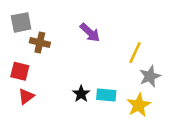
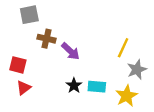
gray square: (21, 22) -> (29, 15), moved
purple arrow: (90, 32) -> (70, 51), moved
brown cross: (40, 43) -> (46, 39), moved

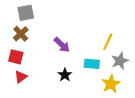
brown cross: (46, 39) -> (21, 34), moved, turned 35
cyan rectangle: (97, 87) -> (92, 64), moved

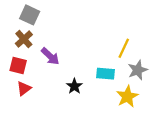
gray square: (26, 13) -> (30, 15), turned 36
purple arrow: (62, 45) -> (50, 56), moved

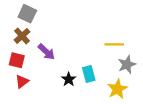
yellow line: (124, 48) -> (114, 44), turned 66
cyan rectangle: (105, 74) -> (89, 74), moved, turned 70

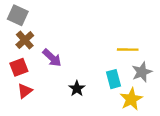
gray square: (27, 14) -> (18, 15), moved
red square: (17, 60) -> (19, 67), turned -35
cyan rectangle: (89, 74) -> (113, 79), moved

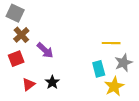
black star: (77, 89) -> (52, 82), moved
red triangle: (25, 91) -> (29, 84), moved

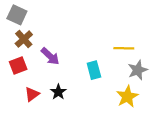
cyan rectangle: (99, 69) -> (94, 70), moved

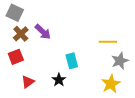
purple arrow: (50, 56) -> (43, 32), moved
cyan rectangle: (94, 70) -> (72, 61), moved
black star: (58, 92) -> (59, 80), moved

